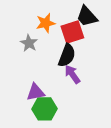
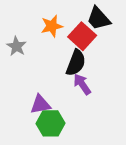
red square: (72, 32) -> (82, 36), turned -30
gray star: (29, 43) -> (16, 46), moved

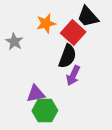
purple arrow: (82, 84) -> (73, 76), turned -120

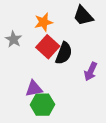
red square: (73, 32) -> (48, 47), moved
purple arrow: (73, 76) -> (91, 71), moved

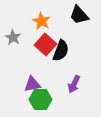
orange star: (43, 22) -> (41, 21), turned -30
purple arrow: (91, 71) -> (74, 84), moved

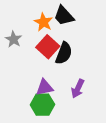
black trapezoid: (79, 15) -> (64, 16), moved
purple triangle: (32, 84) -> (45, 87), moved

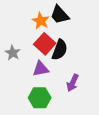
gray star: (14, 39) -> (13, 53), moved
purple triangle: (45, 87) -> (41, 69), moved

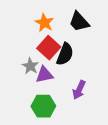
black trapezoid: (60, 15) -> (79, 22), moved
gray star: (13, 53) -> (30, 66), moved

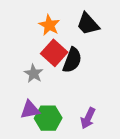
purple triangle: (44, 75) -> (30, 110), moved
purple arrow: (79, 90) -> (88, 118), moved

